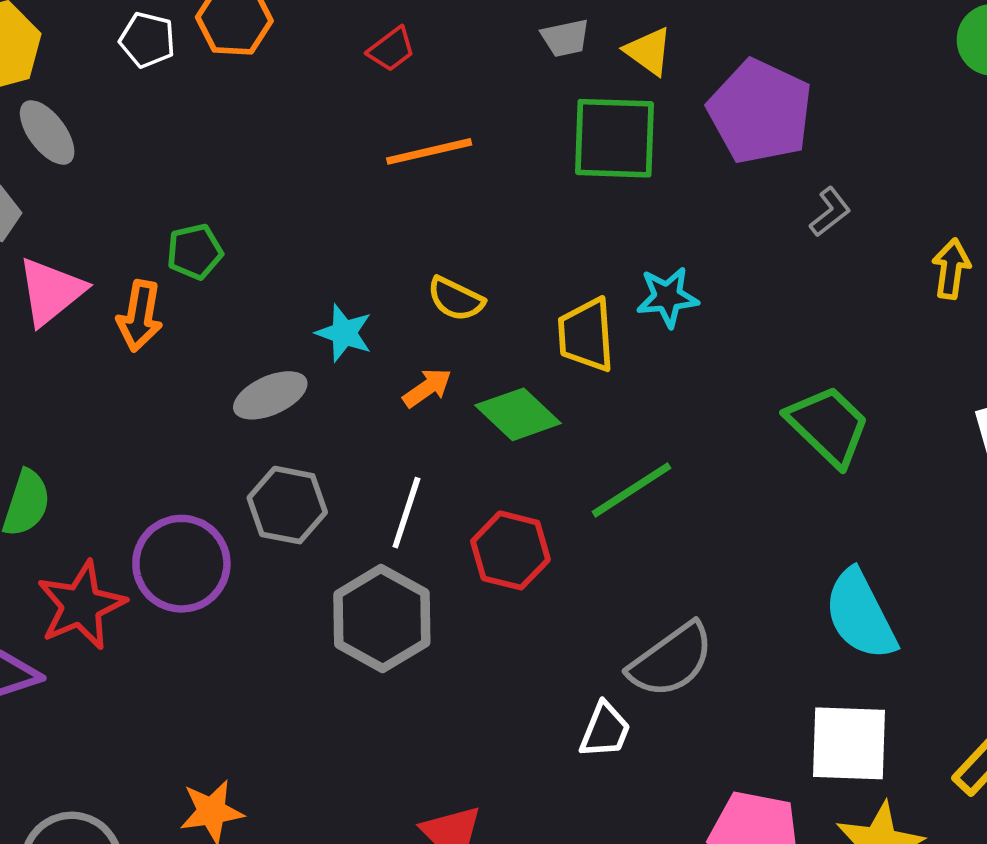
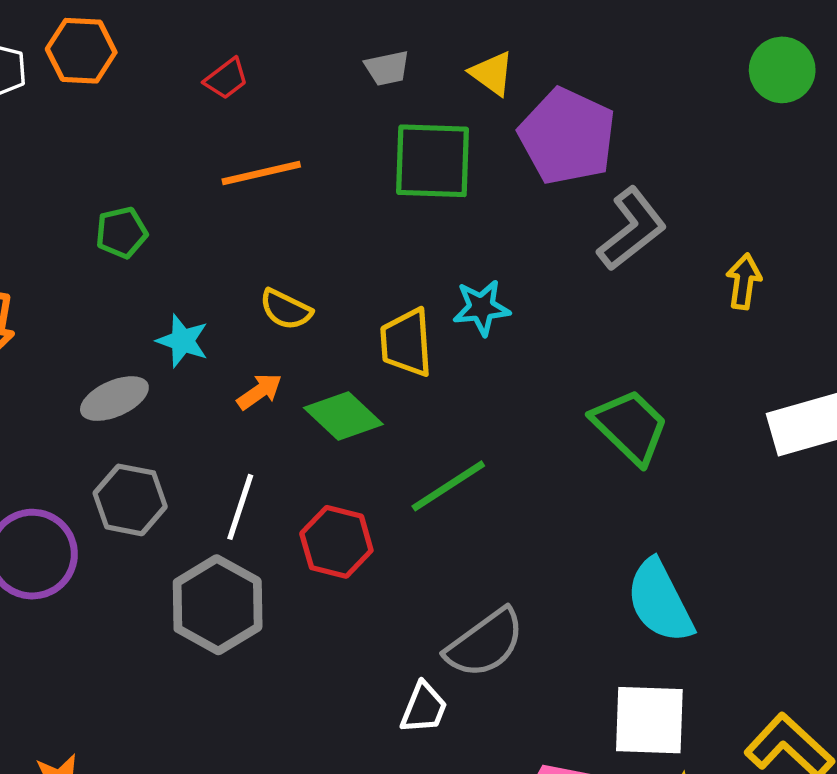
yellow triangle: (649, 51) -> (492, 73), moved
gray L-shape: (830, 212) -> (632, 229), size x1.8
green pentagon: (195, 252) -> (121, 232), moved

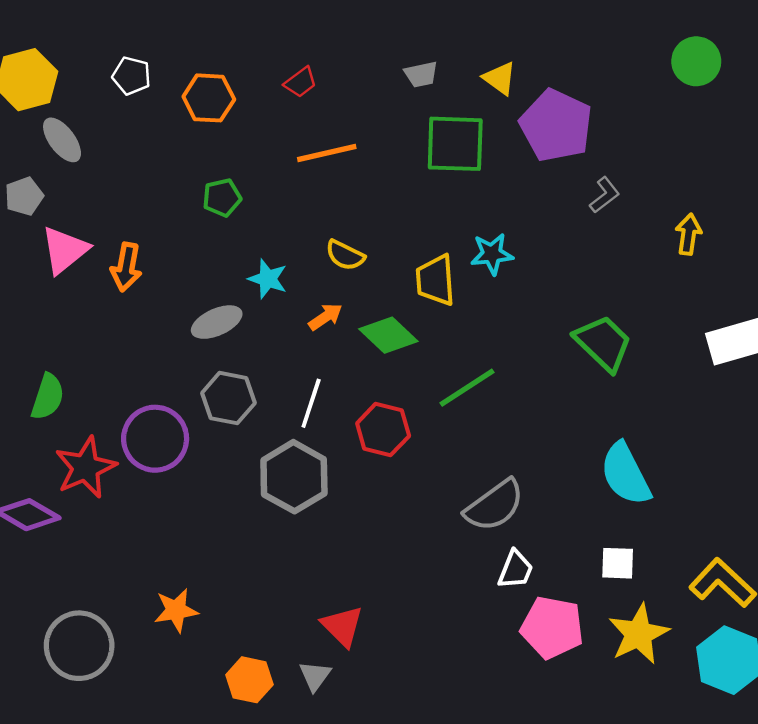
orange hexagon: (81, 51) -> (209, 98), moved
green circle: (782, 70) -> (696, 61), moved
gray L-shape: (632, 229) -> (605, 195), size x0.6
white trapezoid: (424, 708) -> (515, 570), moved
white square: (649, 720) -> (618, 563), size x0.6

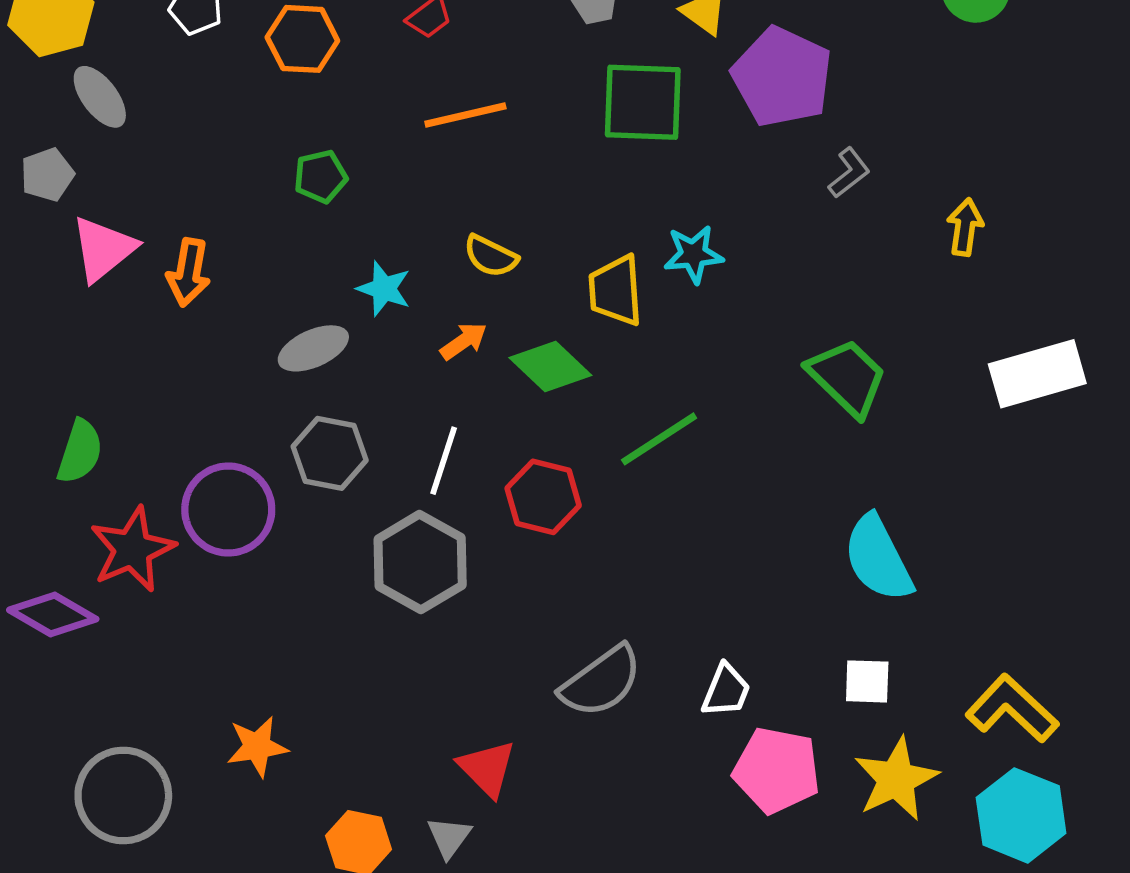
gray semicircle: (494, 506) -> (601, 681), moved

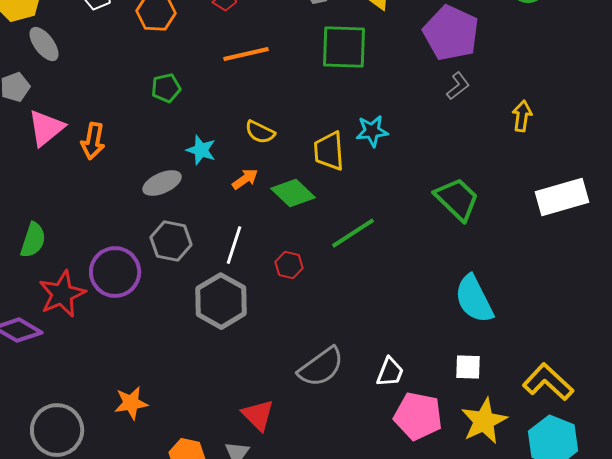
purple pentagon: (782, 77) -> (451, 33), moved
red hexagon: (543, 497) -> (289, 265), size x0.7

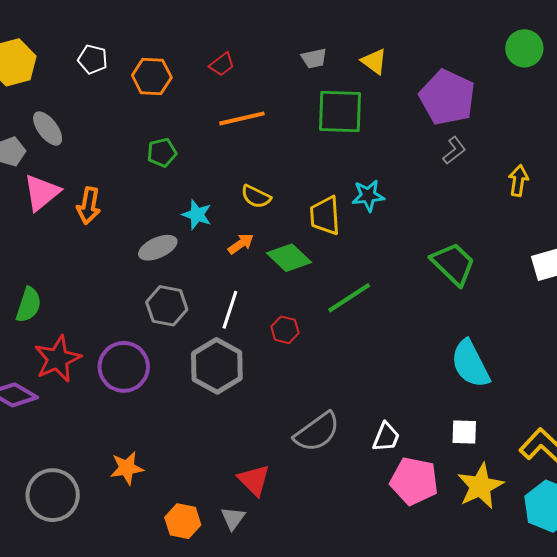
gray ellipse: (44, 44) -> (48, 128), moved
purple circle: (115, 272) -> (124, 367), moved

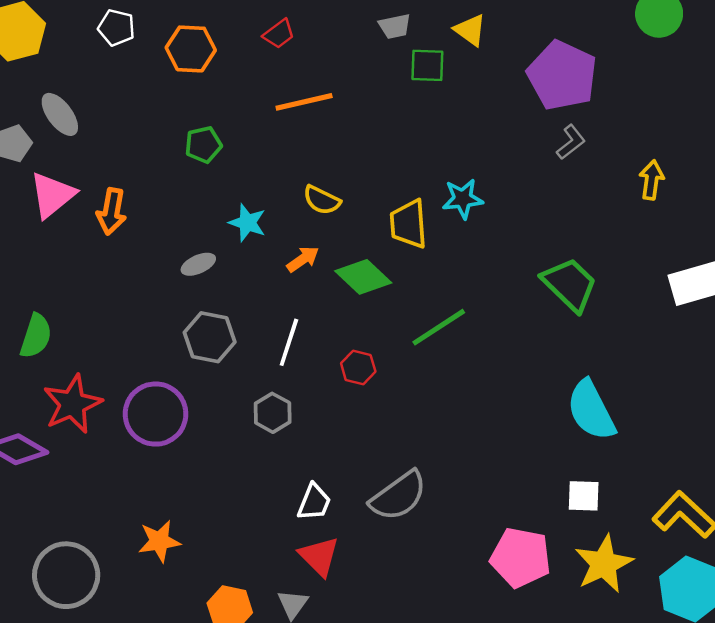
green square: (340, 111) -> (427, 65), moved, size x0.6
gray ellipse: (158, 248) -> (198, 264), size x0.7
gray hexagon: (217, 366) -> (273, 413), size x0.6
white trapezoid: (386, 437) -> (314, 502), moved

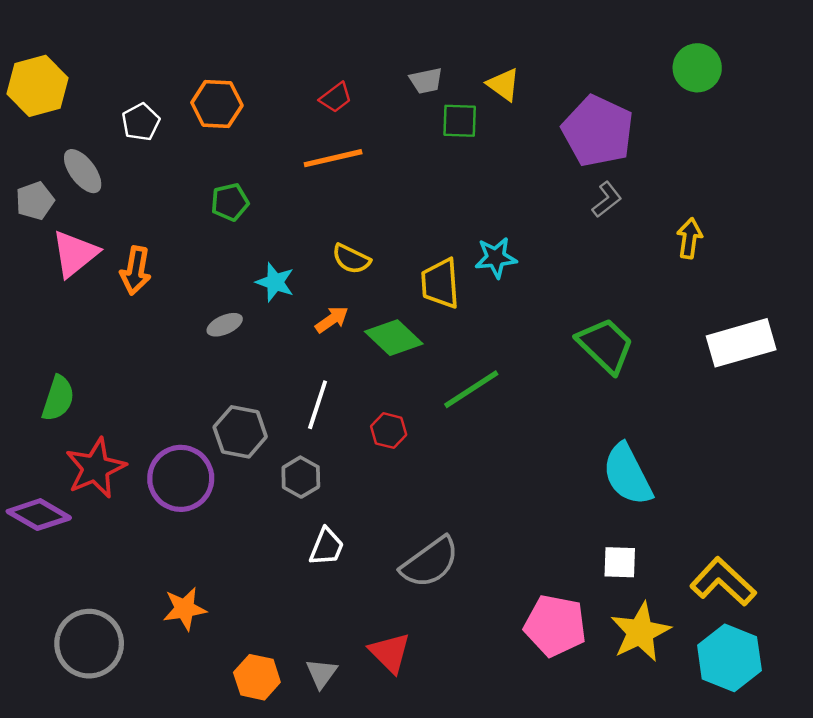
white pentagon: (116, 28) -> (141, 122), moved, turned 30
red trapezoid: (279, 34) -> (336, 98), moved
gray hexagon: (210, 337) -> (240, 432), moved
white trapezoid: (314, 502) -> (327, 547), moved
red triangle: (319, 556) -> (390, 653), moved

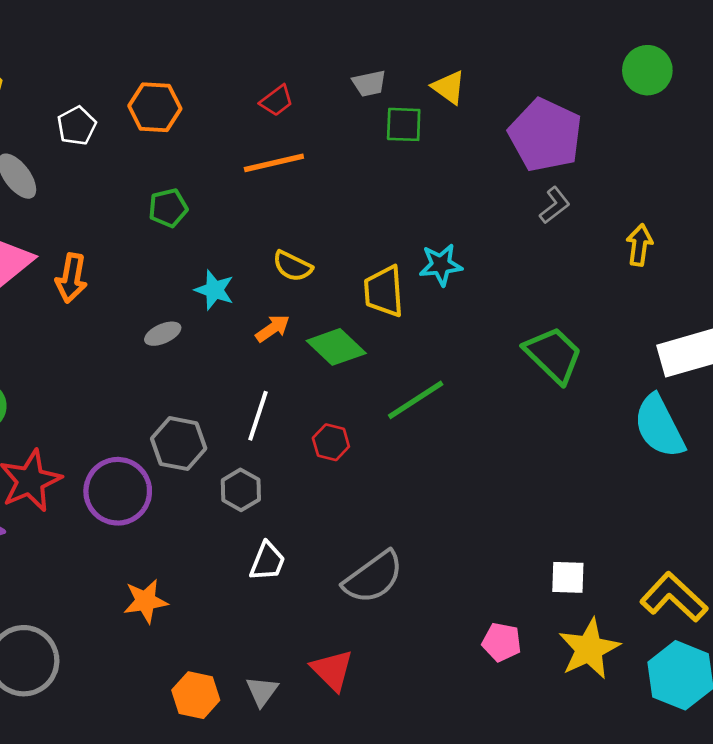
cyan semicircle: (627, 475) -> (659, 426), moved
orange star: (185, 609) -> (146, 601), moved
pink pentagon: (555, 626) -> (502, 642), size x0.6

